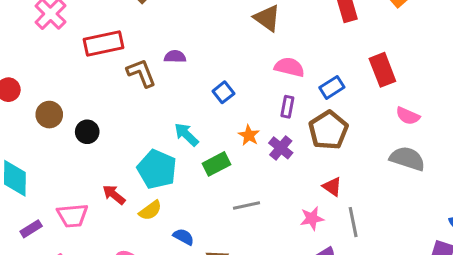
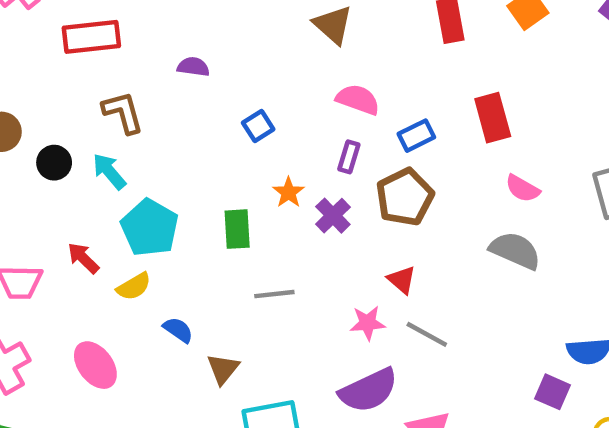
brown L-shape: (141, 73) -> (123, 112), moved
cyan arrow: (186, 135) -> (109, 171), moved
green rectangle: (216, 164) -> (237, 229), turned -72
gray line: (353, 222) -> (427, 334), turned -56

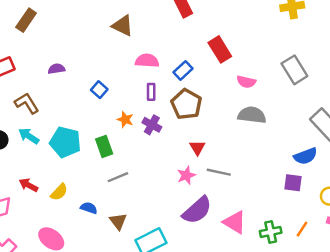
cyan pentagon: (150, 228) -> (65, 142), moved
red triangle: (402, 280) -> (197, 148), turned 35
gray line: (274, 294) -> (118, 177), moved

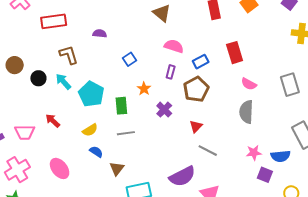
gray semicircle: (252, 115) -> (246, 112), turned -110
purple cross: (152, 125) -> (164, 110), moved
pink star: (186, 175) -> (254, 153), moved
yellow semicircle: (59, 192) -> (90, 130), moved

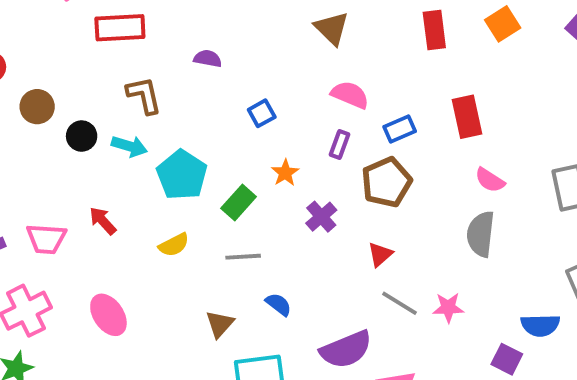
cyan arrow: (63, 81) -> (129, 146), turned 144
green rectangle: (121, 106) -> (239, 202), turned 42
blue semicircle: (96, 152) -> (279, 304), moved
pink star: (254, 153) -> (448, 308), moved

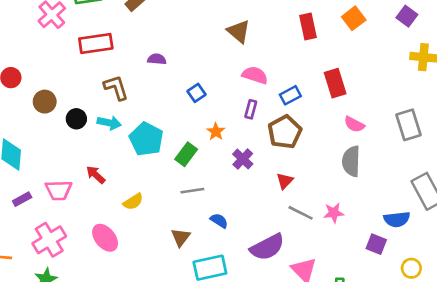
yellow semicircle: (174, 245) -> (133, 202), moved

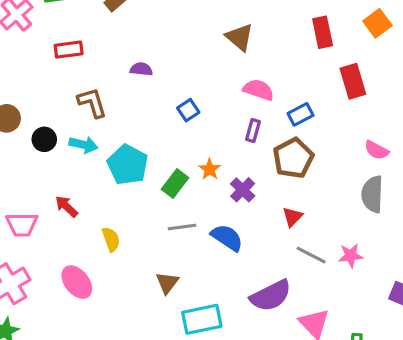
red rectangle: (96, 44) -> (69, 50), size x0.7
red rectangle: (335, 83) -> (353, 81), moved
orange star: (216, 132) -> (210, 169), moved
yellow semicircle: (133, 202) -> (111, 239), turned -78
blue semicircle: (219, 221) -> (227, 238), moved, size x1.5

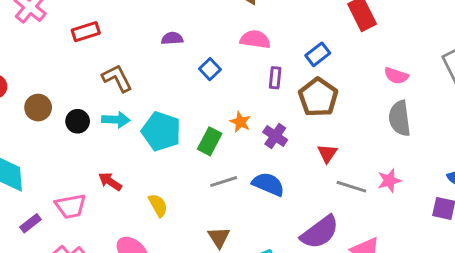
purple semicircle: (141, 69) -> (172, 38), moved
pink semicircle: (258, 90) -> (255, 39), moved

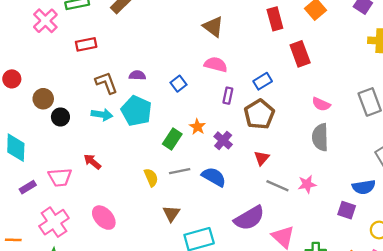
purple semicircle: (172, 38) -> (137, 75), moved
black circle: (78, 121) -> (60, 117), moved
cyan pentagon: (161, 131) -> (136, 111), moved
yellow semicircle: (158, 205) -> (151, 177), moved

